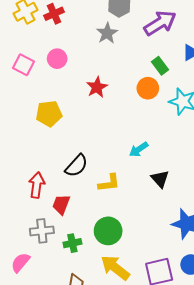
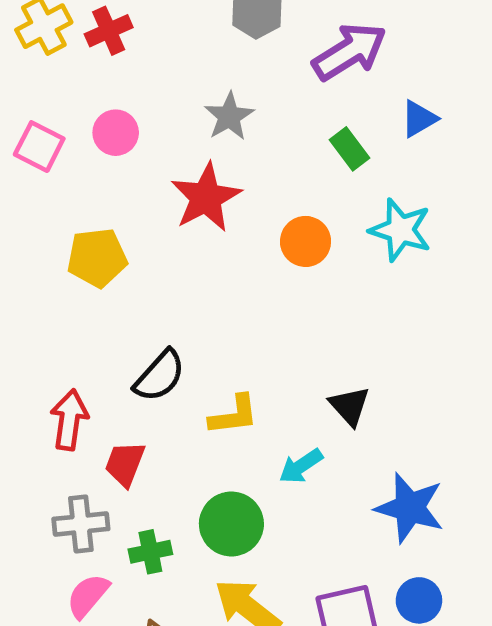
gray star: (107, 33) -> (229, 116), moved
red star: (97, 87) -> (206, 197), size x1.4
orange circle: (148, 88) -> (306, 241), moved
cyan arrow: (139, 149) -> (301, 466), moved
pink semicircle: (20, 263) -> (88, 596), moved

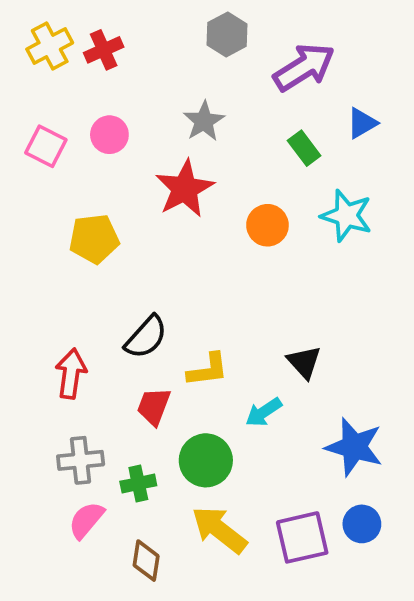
red trapezoid: (125, 464) -> (154, 406), moved

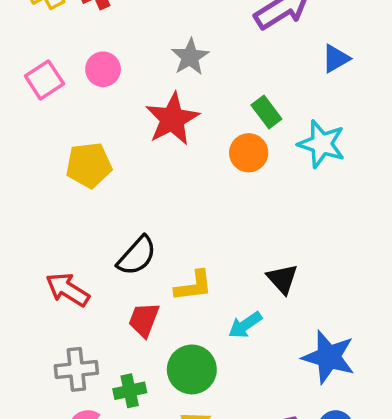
pink square: (46, 146) -> (44, 80), turned 30
green rectangle: (304, 148) -> (266, 112), moved
red arrow: (71, 374) -> (67, 290), turned -66

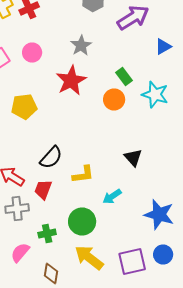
black triangle: (282, 279) -> (133, 158), moved
red trapezoid: (144, 320) -> (43, 190), moved
gray cross: (76, 369) -> (17, 208), moved

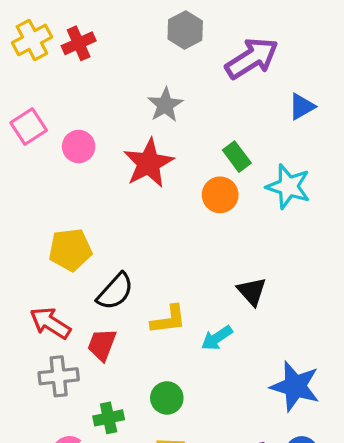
pink circle: (32, 52) -> (79, 147), moved
yellow pentagon: (24, 106) -> (70, 250), moved
cyan arrow: (112, 196) -> (217, 338), moved
green circle: (82, 222) -> (167, 398), size x0.7

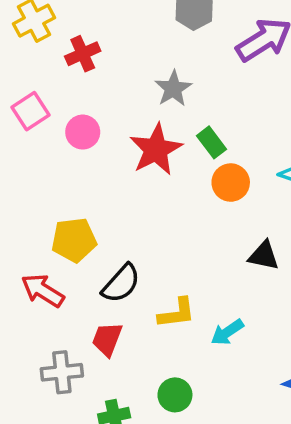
red cross: (79, 43) -> (83, 54), moved
green rectangle: (237, 157) -> (212, 142), moved
black triangle: (252, 291) -> (264, 256), moved, turned -36
red arrow: (50, 323) -> (43, 290), moved

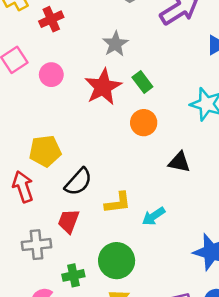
orange circle: (231, 183) -> (144, 123), moved
red arrow: (43, 290) -> (23, 187), turned 40
green circle: (175, 395) -> (117, 261), size x1.5

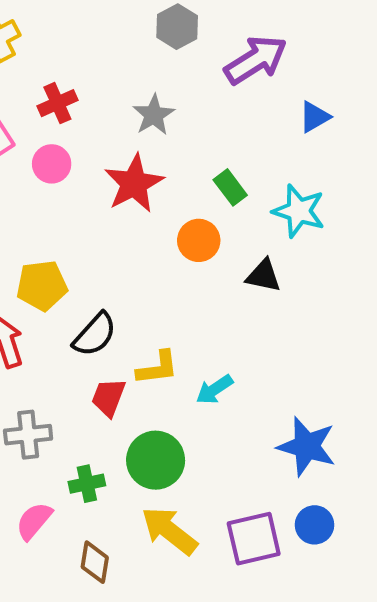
red cross: (51, 19) -> (57, 103), moved
green rectangle: (142, 82) -> (230, 187), moved
black triangle: (179, 162) -> (263, 276), moved
red trapezoid: (69, 221) -> (108, 397), moved

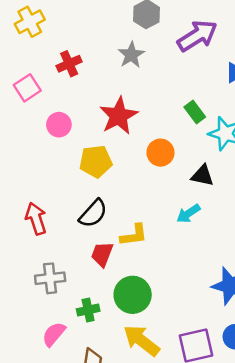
gray star: (154, 115) -> (131, 55), moved
pink circle: (52, 164) -> (59, 125), moved
green rectangle: (230, 187) -> (195, 112), moved
yellow pentagon: (42, 286) -> (96, 161), moved
cyan arrow: (214, 390) -> (188, 214), moved

